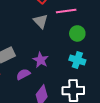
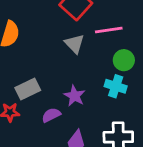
cyan cross: (77, 60) -> (116, 86), moved

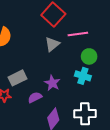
gray triangle: (74, 44) -> (52, 44), turned 35

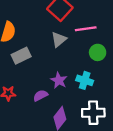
cyan cross: (83, 76) -> (85, 80), moved
gray rectangle: (17, 78) -> (21, 56), moved

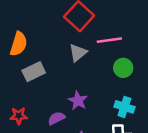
cyan cross: (85, 80) -> (124, 107), moved

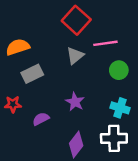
orange semicircle: (19, 44) -> (18, 47), turned -125
red star: (19, 116) -> (13, 104), moved
purple semicircle: (56, 118) -> (41, 119), moved

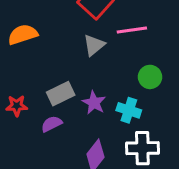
green circle: (119, 70) -> (150, 77), moved
gray rectangle: (32, 74) -> (61, 94), moved
cyan cross: (120, 108) -> (129, 110), moved

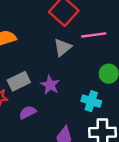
gray rectangle: (61, 94) -> (19, 81), moved
purple star: (94, 103) -> (50, 85), moved

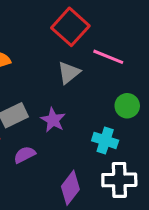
pink line: (94, 35) -> (108, 57), turned 30

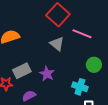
gray triangle: (69, 73) -> (57, 44), turned -42

